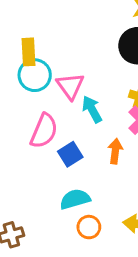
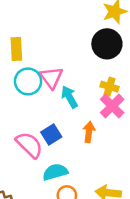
cyan circle: (35, 75) -> (28, 81), moved
pink semicircle: (44, 131) -> (29, 145), moved, turned -68

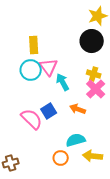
yellow rectangle: (16, 49) -> (34, 45), moved
orange arrow: (89, 132) -> (78, 109), turned -77
cyan semicircle: (55, 172) -> (76, 140), moved

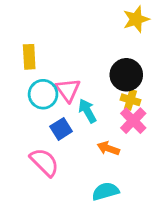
black circle: (92, 41) -> (126, 75), moved
yellow rectangle: (34, 45) -> (29, 57), moved
blue square: (49, 111) -> (61, 129), moved

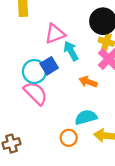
pink triangle: (68, 90) -> (55, 34), turned 45
cyan circle: (43, 94) -> (34, 72), moved

